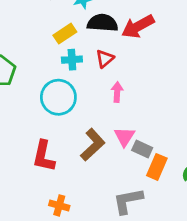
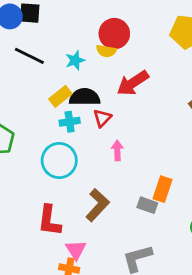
black semicircle: (103, 23) -> (85, 97), moved
pink triangle: (124, 137) -> (76, 250), moved
orange rectangle: (157, 167) -> (163, 189), moved

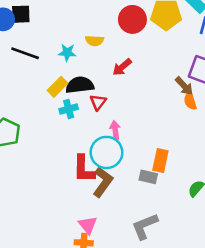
red circle: (114, 34) -> (132, 19), moved
cyan star: (75, 60) -> (67, 52), turned 30
red arrow: (133, 83) -> (122, 67), size x0.7
cyan circle: (59, 160) -> (106, 152), moved
red L-shape: (49, 221) -> (84, 169), moved

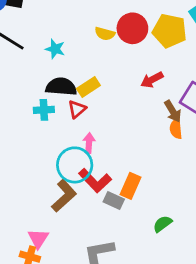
yellow semicircle: (95, 41) -> (105, 34), moved
red arrow: (122, 67) -> (152, 80), moved
yellow rectangle: (58, 87) -> (88, 87), moved
red L-shape: (84, 169) -> (95, 181), moved, turned -56

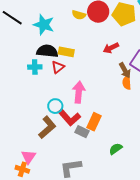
cyan star: (55, 49) -> (44, 25), size x1.5
yellow rectangle: (88, 87) -> (66, 52), turned 42
pink arrow: (89, 143) -> (79, 92), moved, size x1.5
cyan circle: (75, 165) -> (55, 106), size x0.6

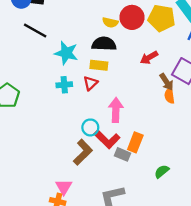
cyan star: (44, 25) -> (66, 53), moved
black semicircle: (47, 51) -> (104, 44), moved

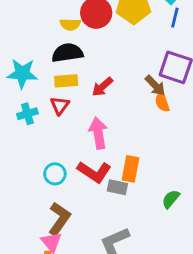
red arrow: (149, 58) -> (102, 87), moved
cyan circle: (90, 127) -> (55, 174), moved
brown L-shape: (83, 152) -> (59, 219), moved

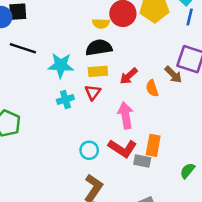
orange semicircle: (162, 102) -> (152, 88), moved

